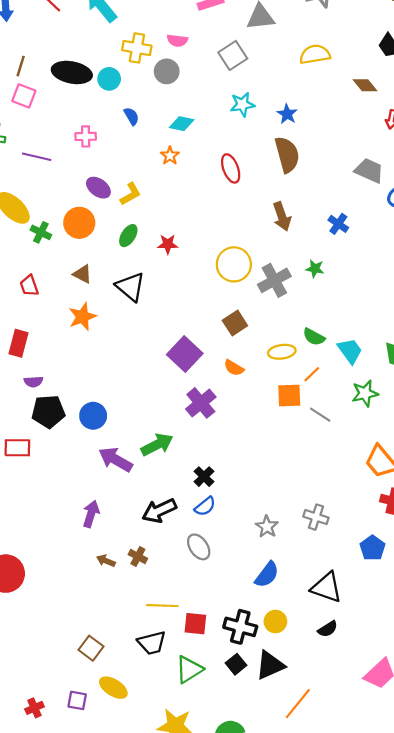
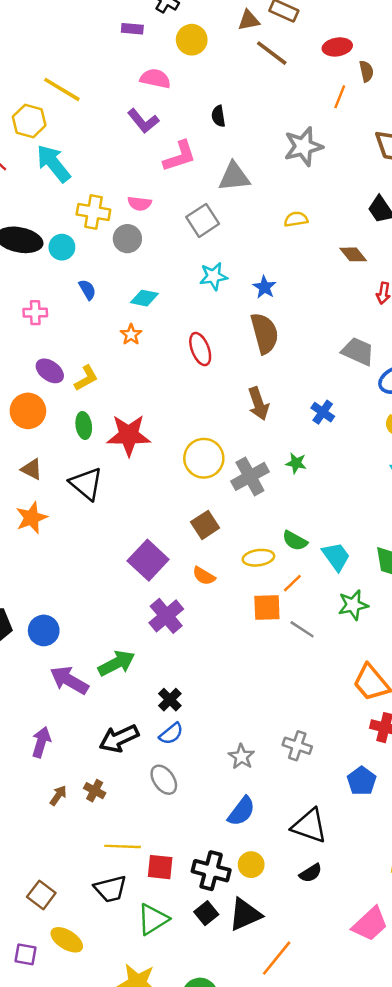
yellow semicircle: (315, 54) -> (296, 219), size x0.7
green ellipse: (128, 236) -> (84, 425), turned -40
red star: (168, 244) -> (129, 435), size x1.8
brown arrow: (106, 561) -> (58, 795), turned 102

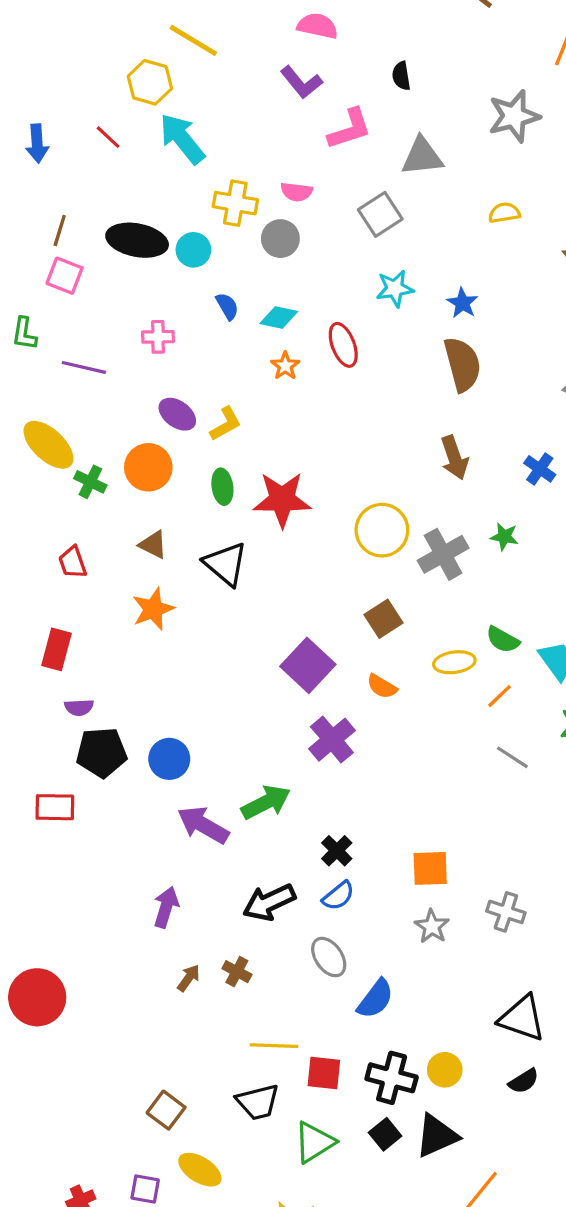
cyan diamond: (144, 298) -> (279, 318), moved
red ellipse: (200, 349) -> (343, 345), moved
orange square: (267, 607) -> (430, 868), moved
blue semicircle: (241, 811) -> (375, 999), moved

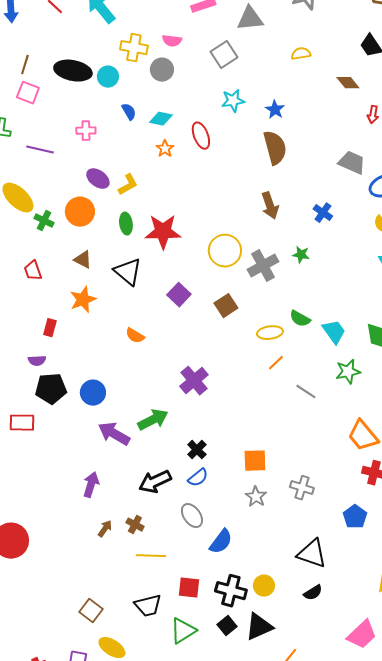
red rectangle: (56, 649) -> (50, 328), moved, size x0.7
purple square: (308, 665) -> (179, 295), moved, size x0.7
orange semicircle: (382, 686) -> (135, 336), moved
orange line: (499, 696) -> (276, 363), moved
yellow line: (274, 1046) -> (151, 556), moved

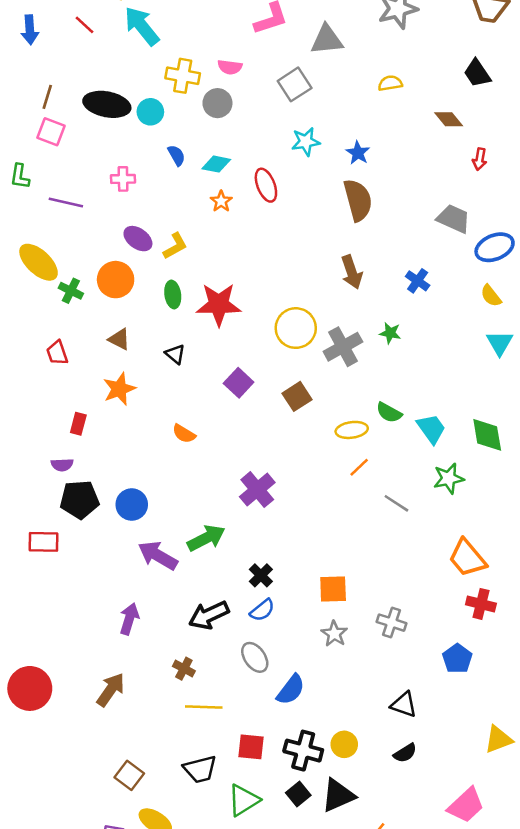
black triangle: (128, 272) -> (175, 354), size x0.6
brown arrow: (105, 529) -> (111, 690), moved, size x1.6
black triangle: (312, 554) -> (404, 705), size x0.7

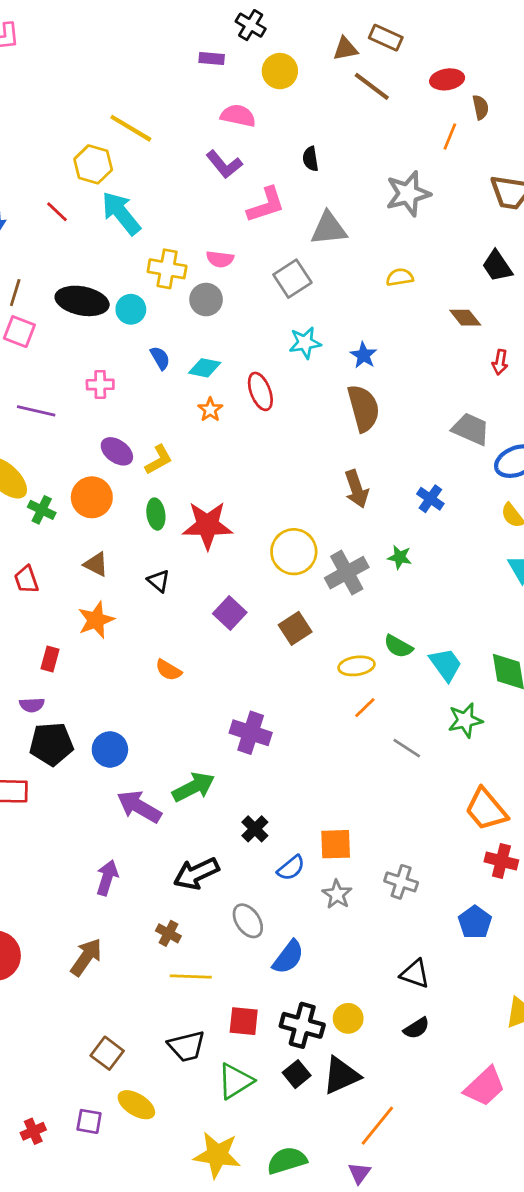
purple cross: (257, 490) -> (251, 733), turned -32
blue semicircle: (262, 610) -> (291, 868), moved

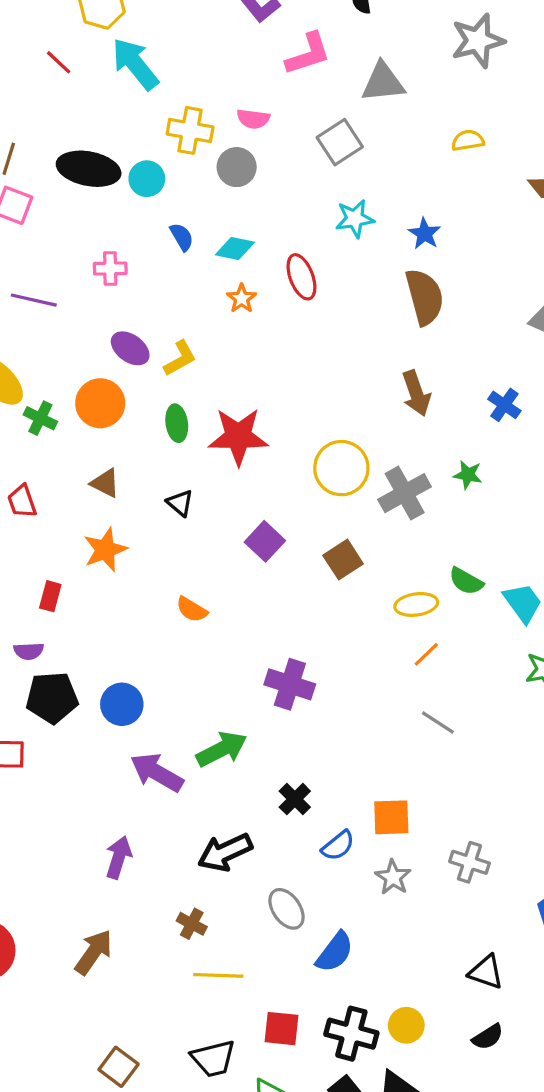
gray line: (407, 748) -> (438, 723), moved

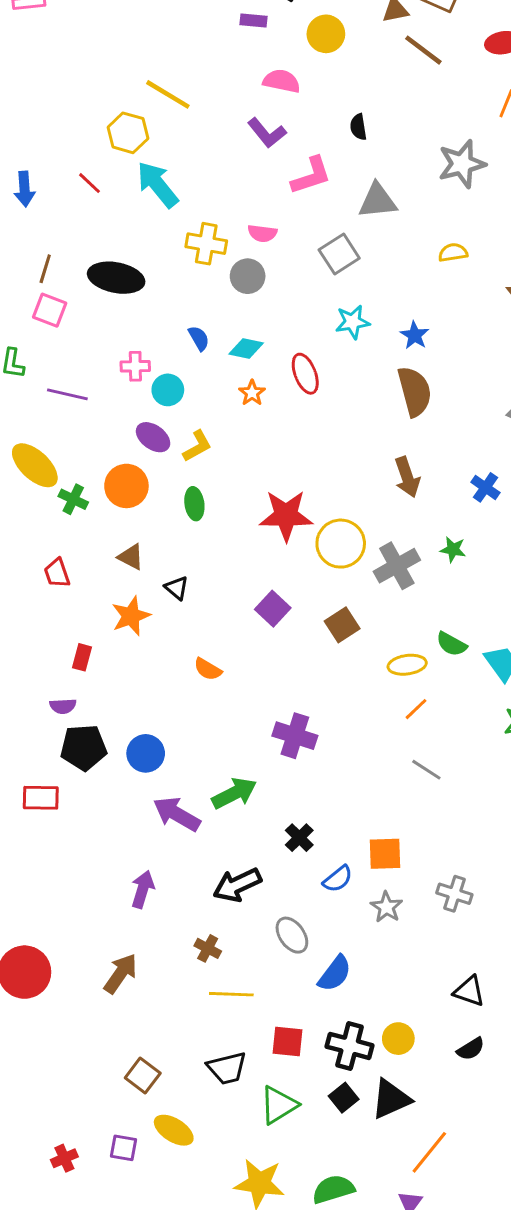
cyan circle: (147, 179) -> (168, 390), moved
red star: (238, 436) -> (286, 516), moved
black triangle: (180, 503) -> (177, 588), moved

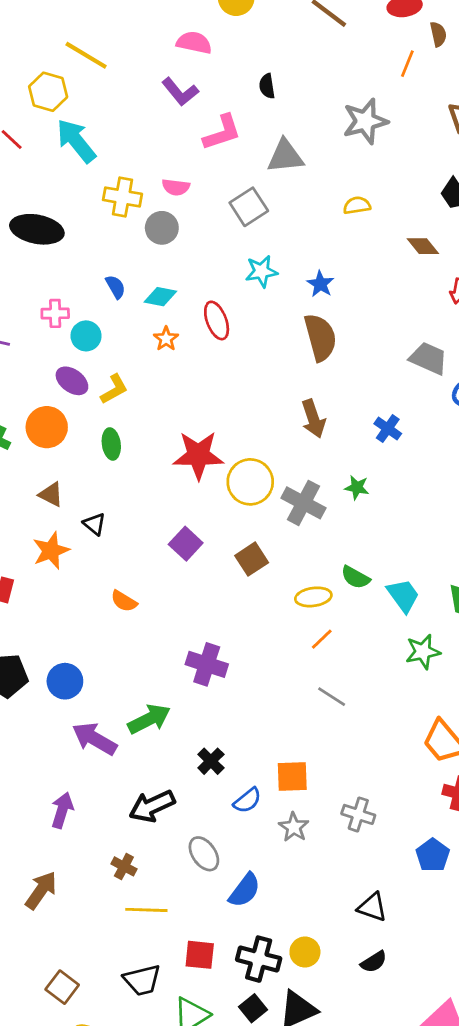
gray cross: (397, 566) -> (304, 503), turned -33

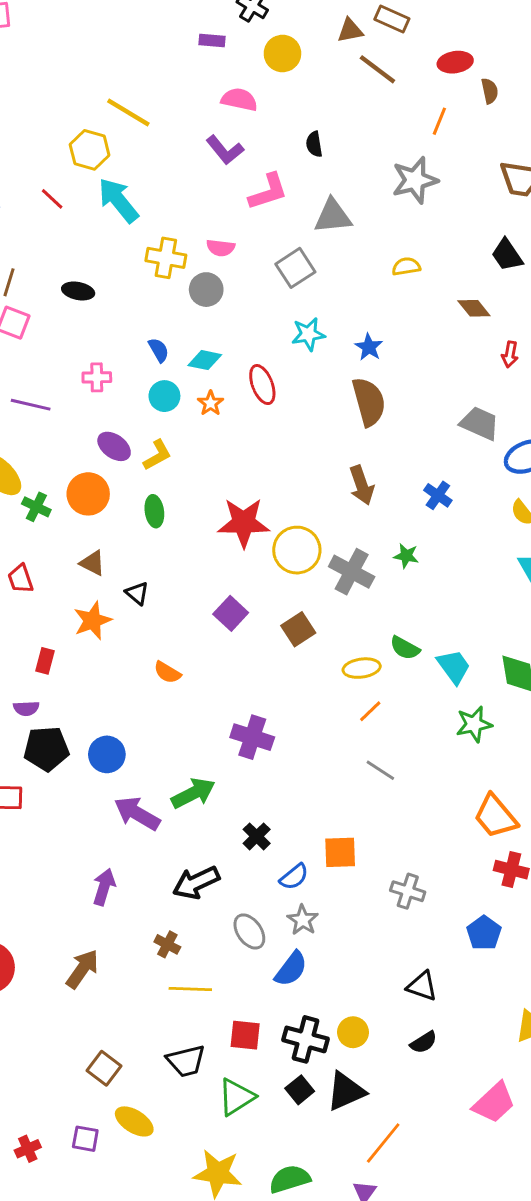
orange line: (407, 64) -> (439, 121), moved
black ellipse: (37, 229) -> (78, 291), size x0.6
cyan circle: (86, 336) -> (164, 396), moved
gray star: (294, 827) -> (303, 920), moved

